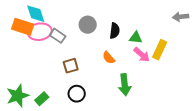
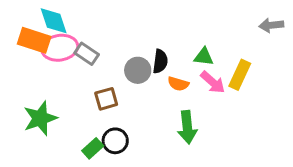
gray circle: (88, 25) -> (138, 70), moved
black semicircle: (115, 31) -> (160, 61), moved
orange semicircle: (109, 58) -> (178, 84), moved, turned -32
green star: (18, 96) -> (40, 118), moved
green rectangle: (42, 99) -> (93, 148), moved

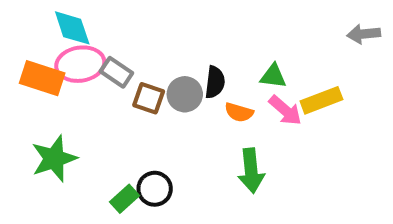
orange rectangle: (34, 40) -> (42, 78), moved
yellow rectangle: (240, 75) -> (321, 100), turned 44
brown square: (106, 99) -> (149, 98), moved, turned 35

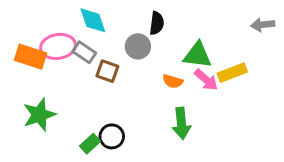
cyan diamond: (72, 28) -> (93, 20), moved
green triangle: (273, 76) -> (197, 55), size x1.5
black semicircle: (215, 82) -> (157, 23), moved
gray circle: (185, 94) -> (138, 46), moved

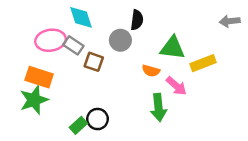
orange rectangle: (30, 57) -> (39, 77), moved
pink arrow: (206, 80) -> (176, 86), moved

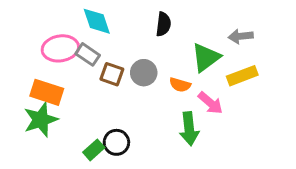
gray arrow: (230, 21) -> (241, 36), moved
gray circle: (120, 40) -> (144, 73), moved
green triangle: (172, 48) -> (206, 58), turned -44

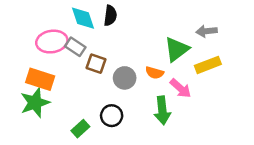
black semicircle: (163, 24) -> (110, 16), moved
gray circle: (144, 73) -> (125, 78), moved
black circle: (116, 142) -> (112, 116), moved

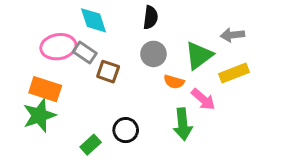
black semicircle: (110, 16) -> (151, 17), moved
gray circle: (125, 78) -> (153, 54), moved

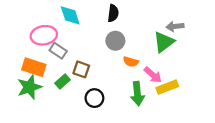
gray rectangle: (85, 52) -> (58, 51), moved
green triangle: (199, 55) -> (164, 42), moved
brown square: (108, 72) -> (81, 69), moved
yellow rectangle: (234, 73) -> (167, 87), moved
green rectangle: (91, 145) -> (63, 82), moved

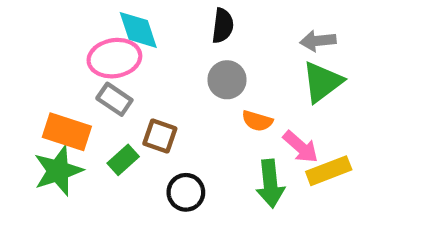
gray arrow: (175, 26) -> (318, 41), moved
pink ellipse: (44, 35) -> (114, 58), moved

